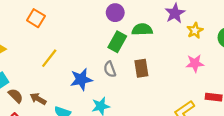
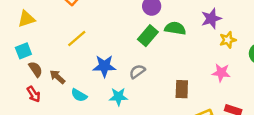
brown rectangle: (141, 68) -> (182, 89), moved
gray semicircle: (110, 69) -> (137, 71), moved, turned 63

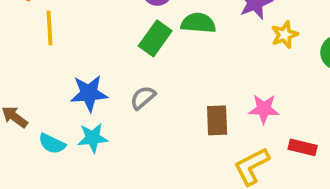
yellow line: (77, 39) -> (50, 28), moved, turned -48
pink star: (221, 73) -> (264, 109), moved
cyan star: (118, 97) -> (93, 138), moved

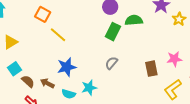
yellow line: (50, 28) -> (58, 35), turned -36
blue star: (89, 93) -> (67, 67), moved

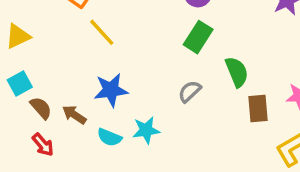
green semicircle: (134, 20) -> (237, 72), moved, turned 66

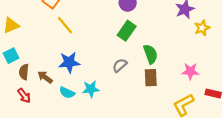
brown semicircle: (41, 108) -> (24, 72), turned -136
brown rectangle: (258, 109) -> (151, 78), moved

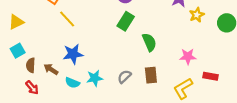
gray semicircle: (120, 65) -> (124, 77), moved
brown rectangle: (151, 78) -> (151, 75), moved

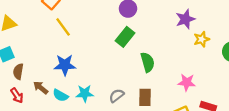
brown arrow: (51, 69) -> (41, 88), moved

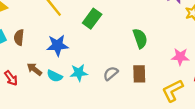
green rectangle: (125, 37) -> (92, 19), moved
brown semicircle: (18, 72) -> (19, 37), moved

